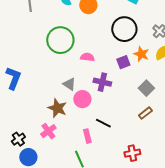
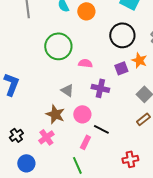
pink circle: (82, 99) -> (82, 114), moved
pink rectangle: (87, 136) -> (85, 142), turned 40
black cross: (18, 139) -> (16, 135), moved

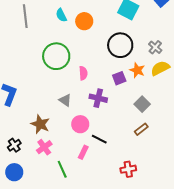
pink semicircle: (85, 63) -> (83, 73), turned 80
brown star: (55, 114) -> (40, 124), moved
blue circle: (26, 163) -> (14, 172), moved
green line: (77, 165) -> (62, 169), moved

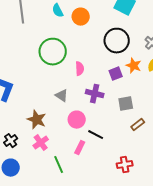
gray square: (142, 104) -> (126, 104), moved, turned 35

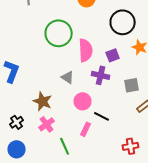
pink semicircle: (80, 69) -> (86, 50), size x1.6
purple square: (116, 74) -> (113, 55), moved

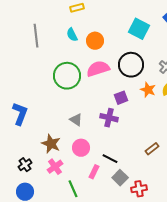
pink semicircle: (86, 50) -> (98, 69), moved, turned -105
gray square: (132, 85) -> (120, 178), moved, turned -35
pink circle: (83, 101) -> (81, 148), moved

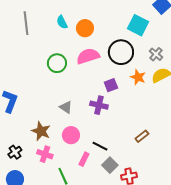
cyan square: (139, 29) -> (138, 25), moved
green circle: (67, 76) -> (57, 63), size x0.7
pink cross: (55, 167) -> (45, 154), turned -35

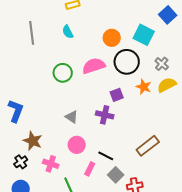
orange circle: (85, 28) -> (112, 38), moved
brown star: (41, 131) -> (33, 141), moved
brown rectangle: (142, 136) -> (148, 146), size x1.6

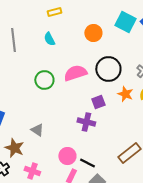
cyan square: (144, 35) -> (125, 22), moved
orange circle: (112, 38) -> (93, 33), moved
gray triangle: (72, 117) -> (37, 130), moved
pink circle: (77, 145) -> (67, 156), moved

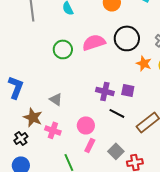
purple square: (98, 102) -> (128, 90), moved, turned 32
black line: (87, 163) -> (117, 113), moved
pink cross: (32, 171) -> (53, 130), moved

